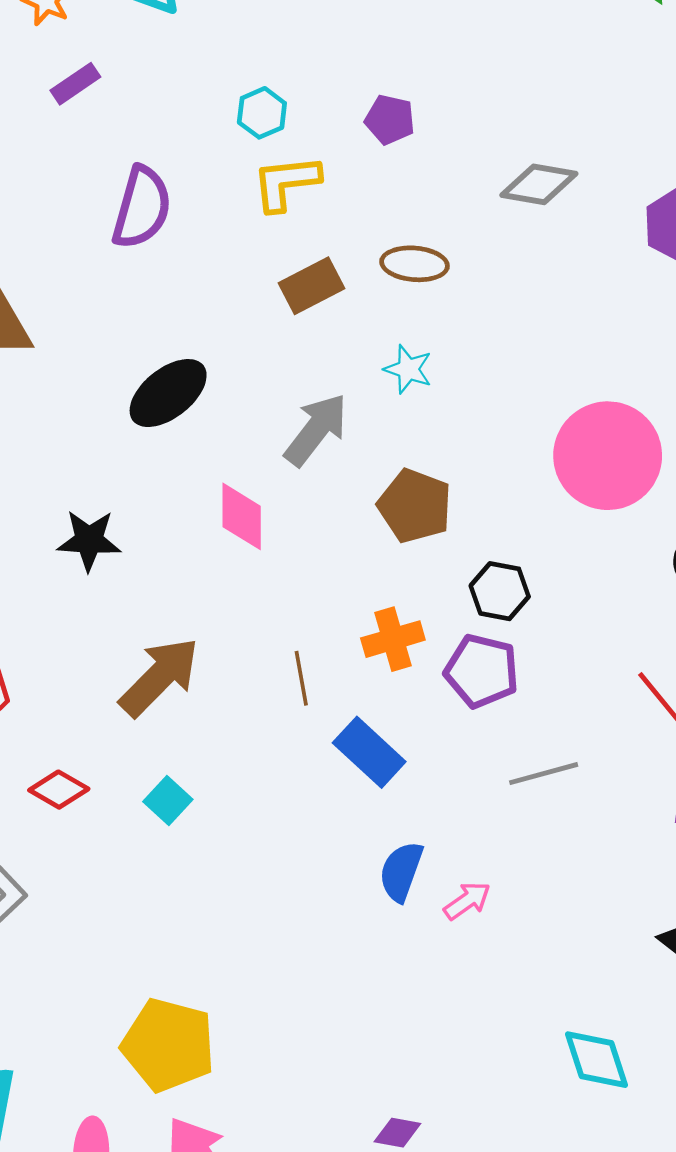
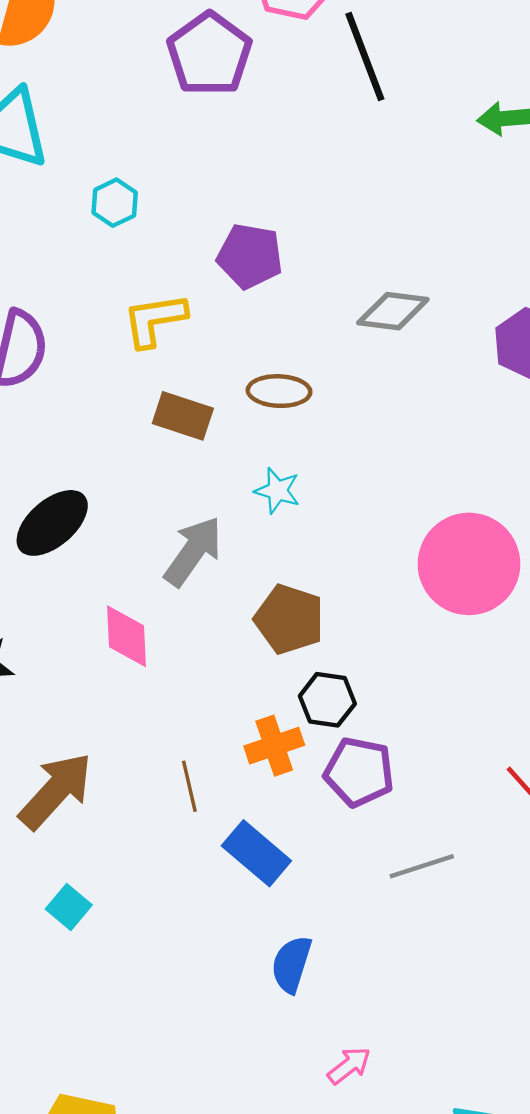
cyan hexagon: (262, 113) -> (115, 203), moved
purple pentagon: (390, 120) -> (250, 256), size x1.4
brown rectangle: (311, 286) -> (183, 416), turned 48
black hexagon: (500, 591) -> (327, 700), moved
pink arrow: (467, 901) -> (349, 1066), moved

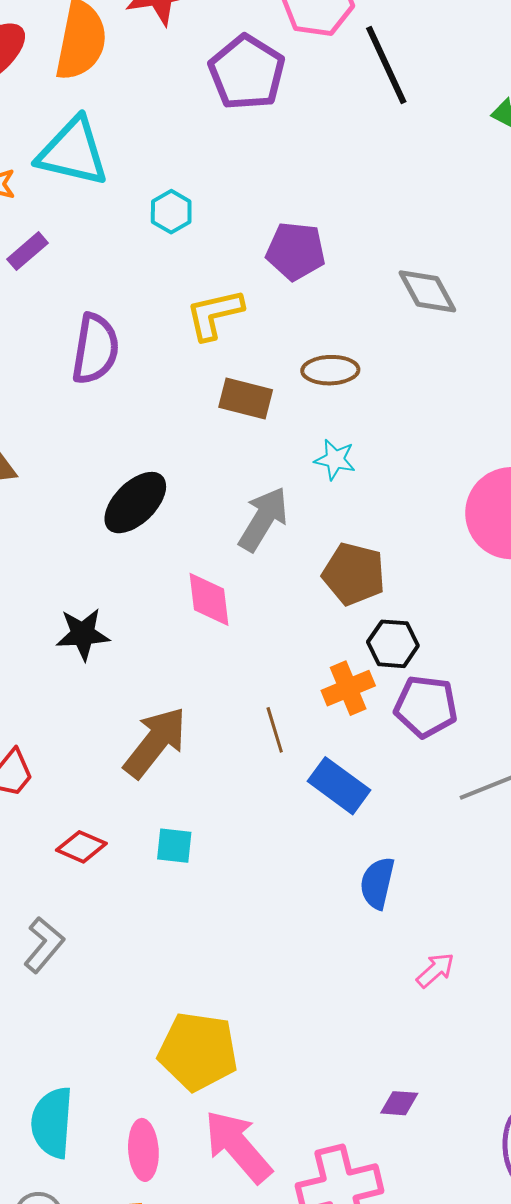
gray diamond: (393, 311) -> (427, 291), turned 58
cyan square: (69, 907) -> (174, 846), turned -30

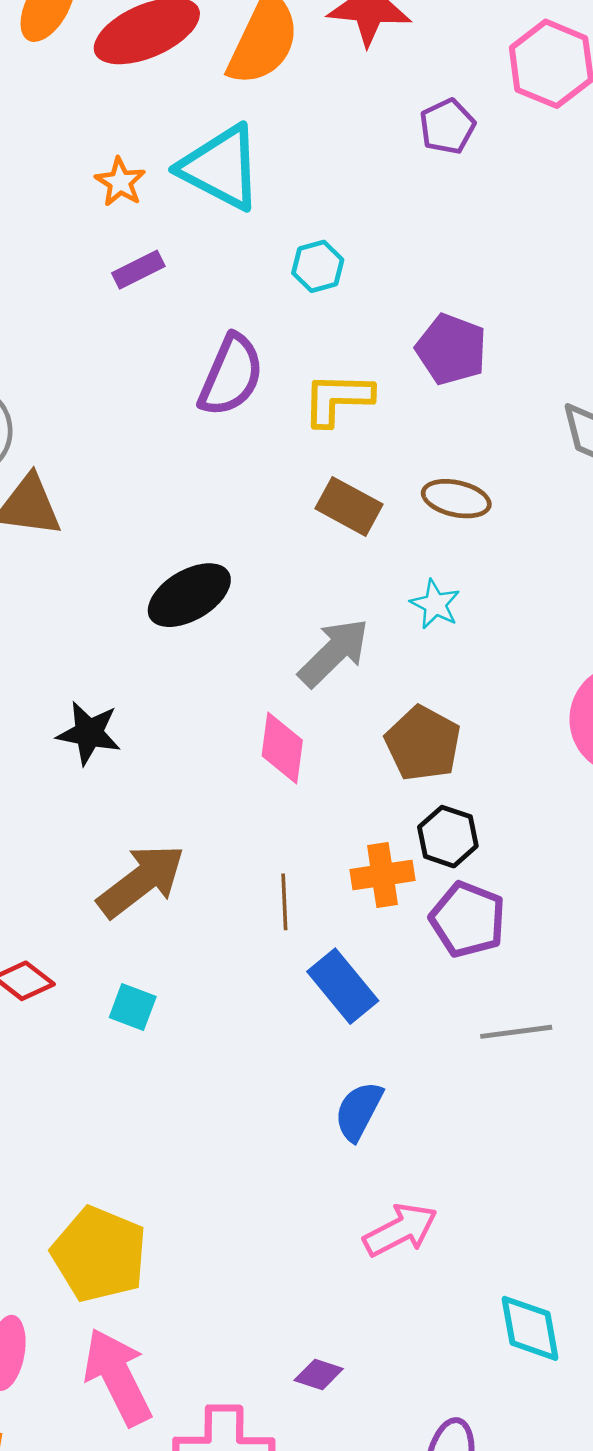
purple pentagon: (247, 72) -> (447, 126), size x0.6
purple semicircle: (95, 349) -> (231, 375), moved
pink diamond: (209, 599) -> (282, 748), moved
pink arrow: (435, 970) -> (400, 1230), size x1.5

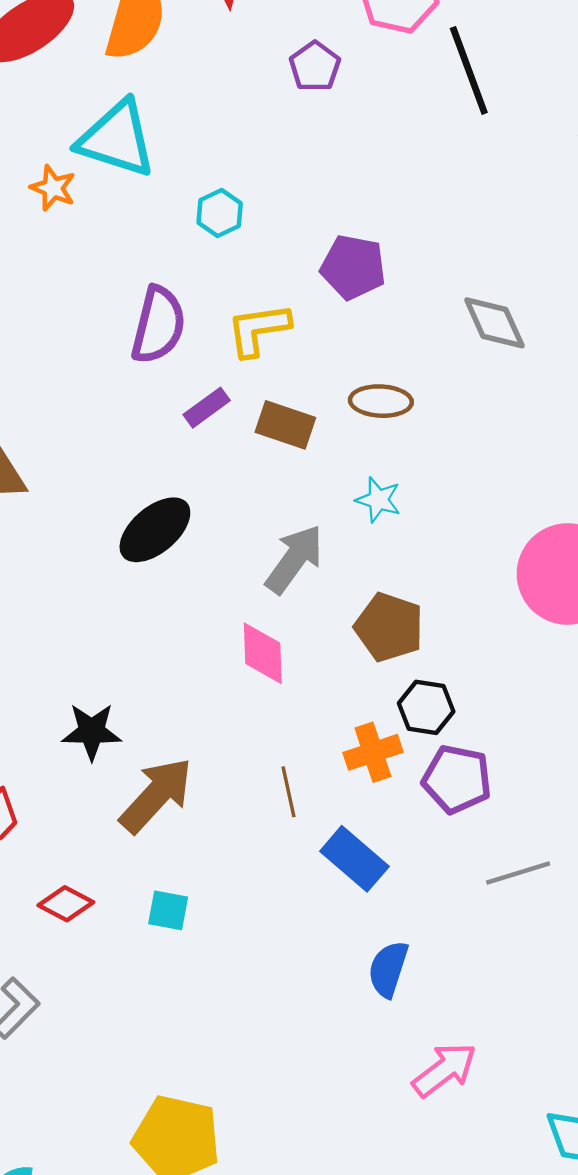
orange star: (120, 182) -> (53, 188), moved
purple rectangle: (138, 270) -> (207, 408), moved
black star: (89, 733) -> (92, 731), moved

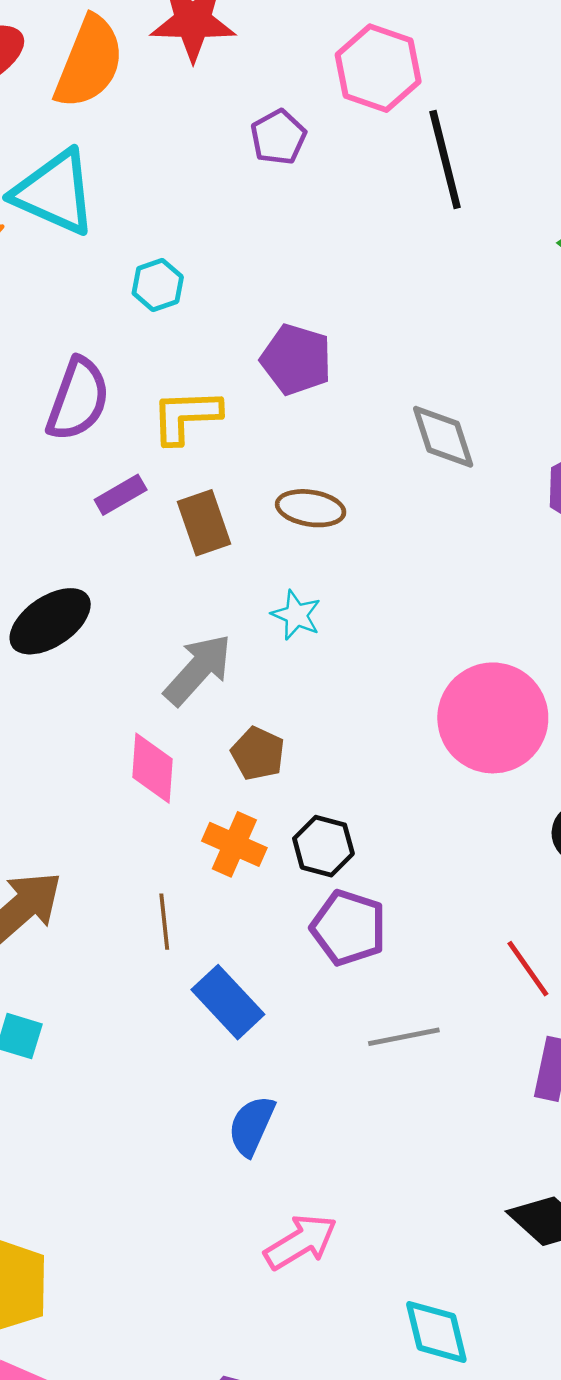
brown rectangle: (285, 425) -> (204, 523), turned 46
brown pentagon: (389, 627) -> (258, 754), moved, size x0.7
orange cross: (373, 752) -> (234, 844), moved, turned 36

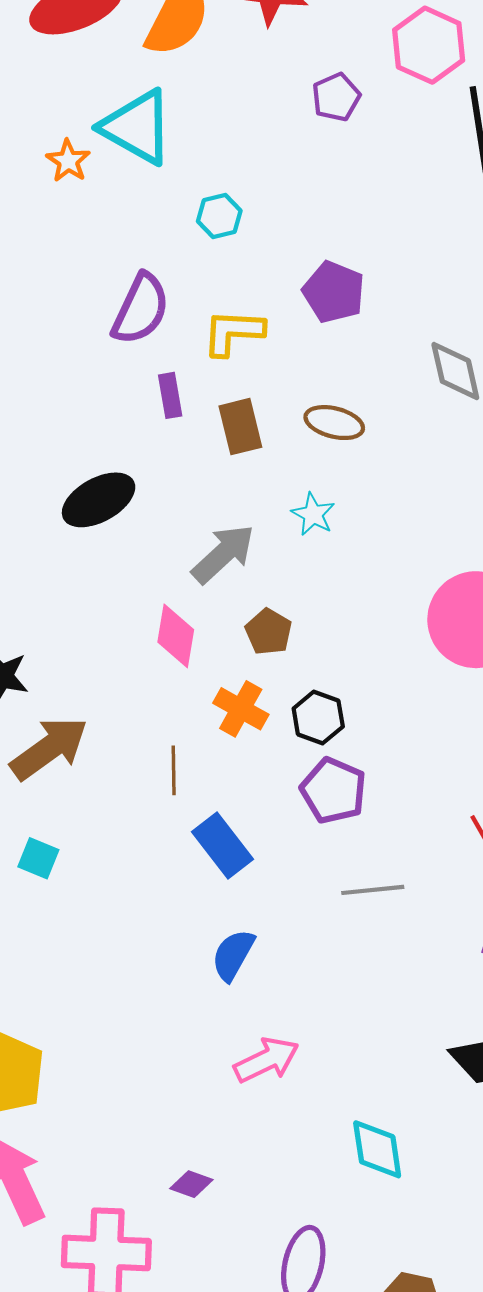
purple rectangle: (121, 495) -> (170, 395), turned -75

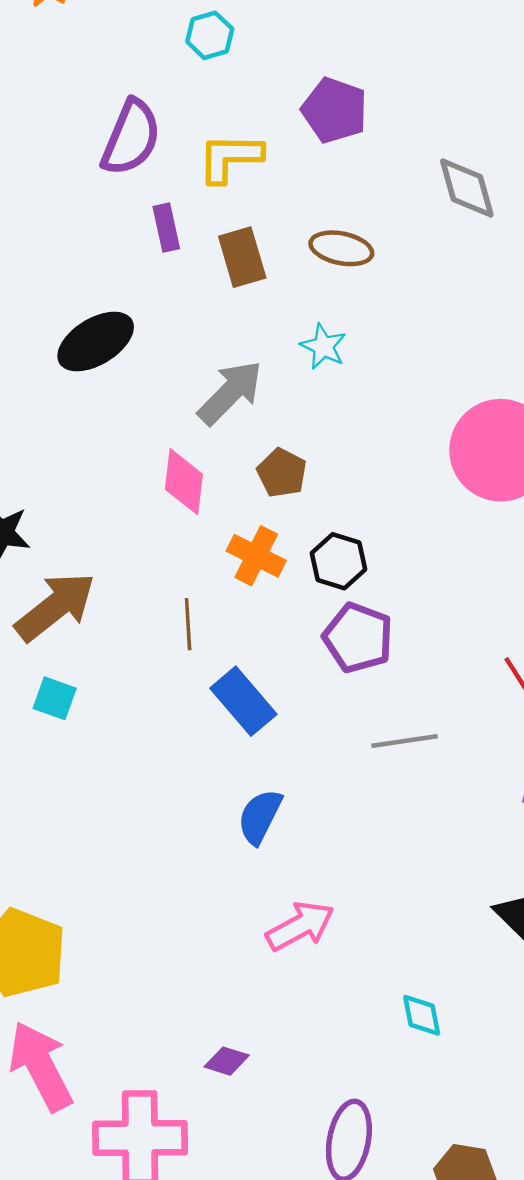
cyan square: (38, 858) -> (55, 698), moved
cyan diamond: (377, 1149) -> (422, 1015), size x0.7

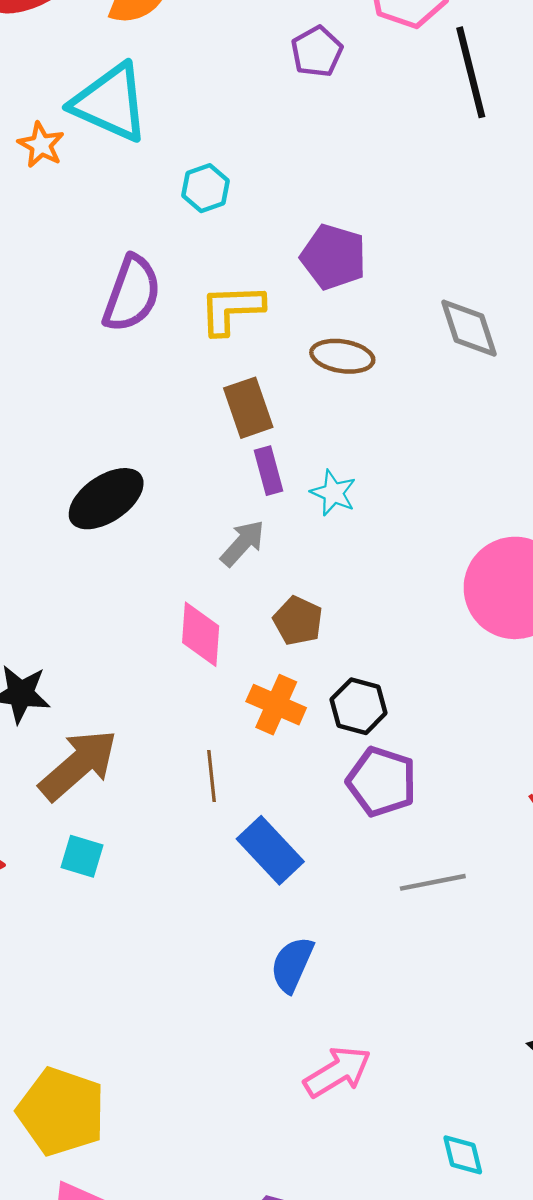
purple rectangle: (166, 228) -> (268, 471), moved
brown ellipse: (341, 248) -> (342, 356), moved
gray arrow: (230, 393) -> (243, 543), size x0.7

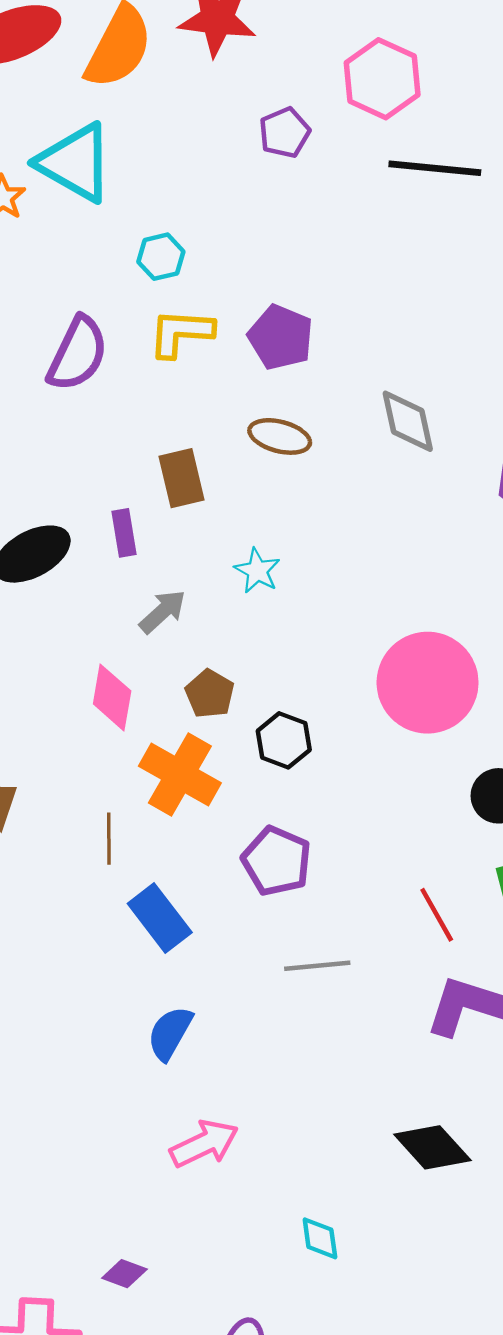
black line: (471, 72) -> (435, 168), turned -76
yellow L-shape: (231, 309) -> (181, 333), moved
purple rectangle: (268, 471) -> (124, 533), moved
orange cross: (276, 705) -> (180, 775), size x1.4
black hexagon: (359, 706) -> (284, 740), moved

